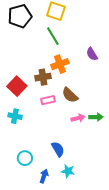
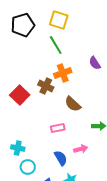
brown cross: (43, 77) -> (46, 86), turned 35
pink rectangle: (48, 100) -> (58, 128), moved
cyan cross: (15, 116) -> (18, 148), moved
pink arrow: (78, 118) -> (81, 149), moved

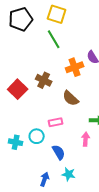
orange cross: (63, 73) -> (75, 67), moved
pink arrow: (81, 149) -> (86, 139), moved, turned -72
cyan circle: (28, 167) -> (37, 136), moved

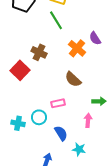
orange cross: (75, 67) -> (77, 48), turned -30
brown cross: (44, 80) -> (39, 52), moved
cyan star: (69, 174) -> (79, 149), moved

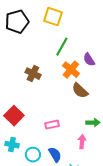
green line: (56, 20) -> (62, 47), moved, turned 60
red square: (20, 70) -> (14, 116), moved
brown semicircle: (73, 79) -> (80, 91), moved
cyan circle: (39, 117) -> (33, 155), moved

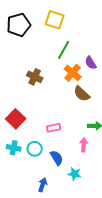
cyan circle: (33, 155) -> (35, 149), moved

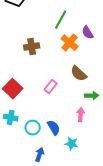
brown cross: (35, 77) -> (32, 47), turned -35
brown semicircle: (82, 94) -> (79, 74), moved
pink rectangle: (54, 128) -> (51, 87), moved, turned -40
cyan circle: (35, 149) -> (33, 128), moved

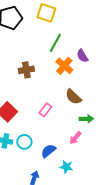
pink arrow: (81, 115) -> (75, 138), turned -144
cyan circle: (33, 128) -> (24, 142), moved
blue semicircle: (54, 128) -> (48, 151), turned -98

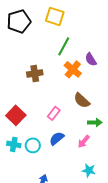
blue semicircle: (48, 151) -> (57, 138), moved
cyan star: (66, 167) -> (89, 170), moved

